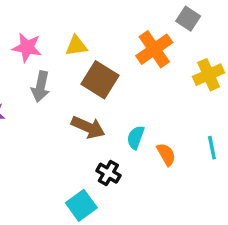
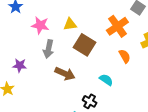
brown arrow: (88, 127) -> (65, 74), moved
cyan semicircle: (136, 137) -> (106, 80), turned 104
orange semicircle: (166, 154) -> (125, 56), moved

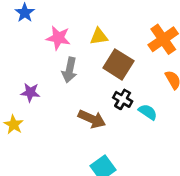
brown arrow: (65, 74) -> (92, 119), moved
black cross: (90, 101) -> (123, 99), moved

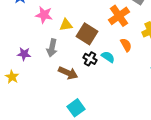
yellow triangle: (99, 36) -> (66, 25), moved
gray arrow: (69, 70) -> (52, 48), moved
cyan semicircle: (148, 112) -> (108, 57), moved

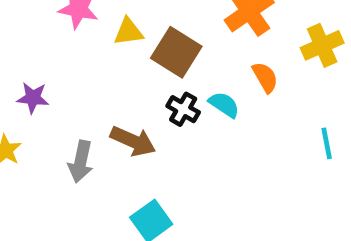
gray arrow: (52, 48) -> (81, 162), moved

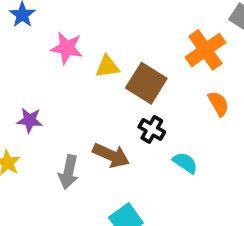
cyan semicircle: (224, 105) -> (185, 163), moved

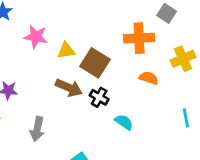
orange cross: (205, 50) -> (139, 38), turned 32
orange semicircle: (218, 104) -> (149, 78), turned -42
brown arrow: (111, 155) -> (69, 88), moved

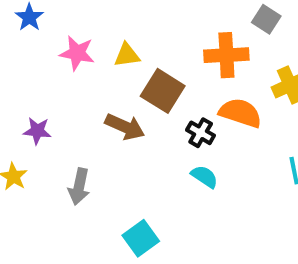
yellow triangle: (66, 50) -> (127, 55), moved
orange semicircle: (149, 78) -> (240, 113), size x1.5
black cross: (99, 97) -> (201, 133), moved

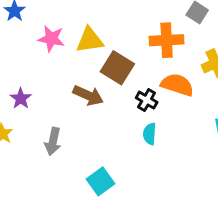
yellow triangle: (127, 55) -> (90, 40), size x1.4
purple star: (37, 131) -> (21, 98), turned 30
cyan semicircle: (205, 177) -> (150, 134), turned -120

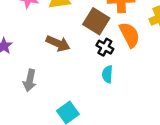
brown square: (117, 68) -> (96, 21), moved
orange semicircle: (177, 85) -> (130, 35), turned 45

